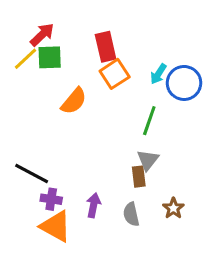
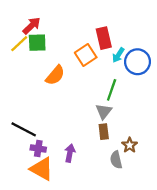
red rectangle: (106, 47) -> (104, 38), moved
gray triangle: (148, 160) -> (104, 111), moved
brown star: (173, 208) -> (130, 145), moved
gray semicircle: (131, 214) -> (116, 160), moved

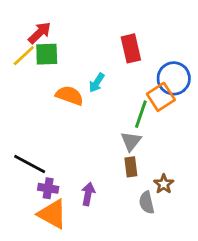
orange square: (86, 55) -> (161, 97), moved
cyan arrow: (118, 55) -> (97, 83), moved
orange semicircle: (55, 75) -> (70, 96), turned -110

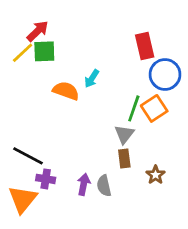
red rectangle: (131, 48) -> (145, 46), moved
orange square: (161, 97) -> (154, 108), moved
gray semicircle: (147, 203) -> (104, 186), moved
orange triangle: (52, 214) -> (23, 199), moved, turned 40

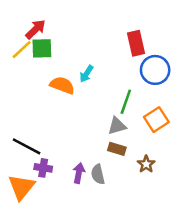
orange square: (154, 108) -> (156, 120), moved
gray triangle: (124, 134) -> (117, 126), turned 36
brown rectangle: (124, 159) -> (117, 149), turned -66

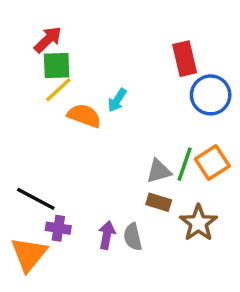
yellow line: (22, 50) -> (58, 90), moved
green line: (126, 102) -> (185, 164), moved
brown star: (146, 164) -> (198, 223), size x1.5

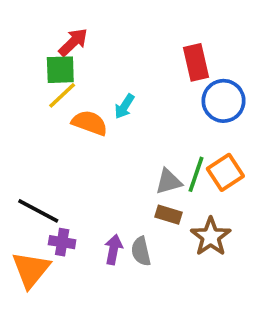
red arrow: (48, 40) -> (73, 42), moved

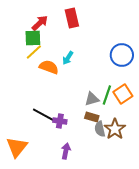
red rectangle: (196, 62) -> (72, 18), moved
black line: (38, 211) -> (44, 115), moved
purple cross: (62, 242) -> (60, 121), moved
purple arrow: (113, 249) -> (66, 151), moved
gray semicircle: (141, 251) -> (100, 129), moved

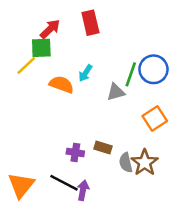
yellow line: (34, 52) -> (26, 66), moved
green line: (107, 95) -> (131, 74), moved
gray triangle: (92, 99) -> (116, 92), moved
black line: (44, 115) -> (64, 183), moved
brown rectangle: (92, 117) -> (103, 147), moved

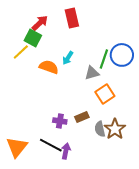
green square: (41, 48) -> (33, 38), turned 30
orange square: (155, 118) -> (105, 94), moved
brown rectangle: (103, 147) -> (82, 117), turned -40

